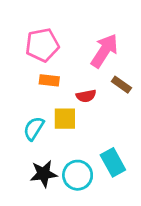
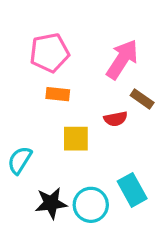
red semicircle: (86, 96) -> (116, 119), moved
cyan semicircle: (34, 128) -> (20, 160), moved

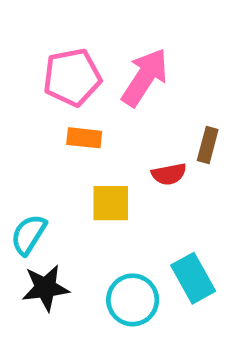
pink arrow: (122, 59) -> (145, 77), moved
brown rectangle: (142, 99) -> (208, 145), turned 70
black star: (51, 203) -> (45, 288), moved

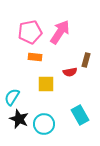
black star: (45, 288) -> (19, 119), turned 30
cyan circle: (133, 300) -> (44, 124), moved

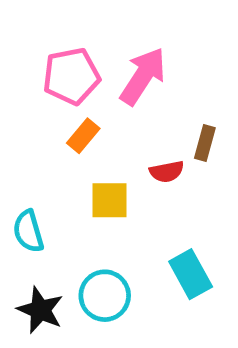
orange rectangle: (35, 57) -> (83, 136), turned -56
cyan semicircle: (12, 97) -> (28, 231), turned -48
black star: (19, 119) -> (40, 310), moved

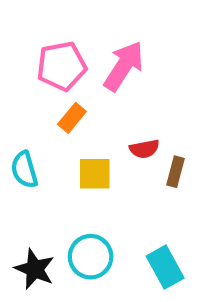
brown rectangle: (205, 143) -> (176, 172), moved
cyan semicircle: (28, 231) -> (24, 170), moved
cyan rectangle: (191, 274) -> (165, 267), moved

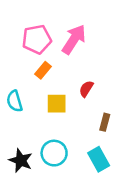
red semicircle: (144, 149) -> (86, 89), turned 133
brown rectangle: (176, 172) -> (105, 122), moved

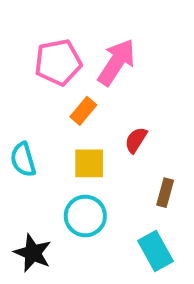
orange rectangle: (43, 70) -> (83, 111), moved
cyan circle: (54, 153) -> (85, 216), moved

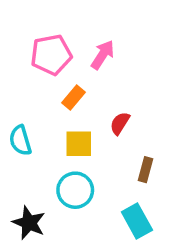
pink arrow: (116, 62) -> (103, 55), size x0.7

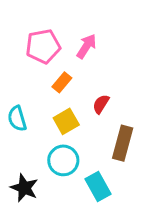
yellow square: (79, 144) -> (66, 121), turned -30
brown rectangle: (146, 170) -> (123, 143), size x1.6
cyan rectangle: (137, 221) -> (98, 186), moved

